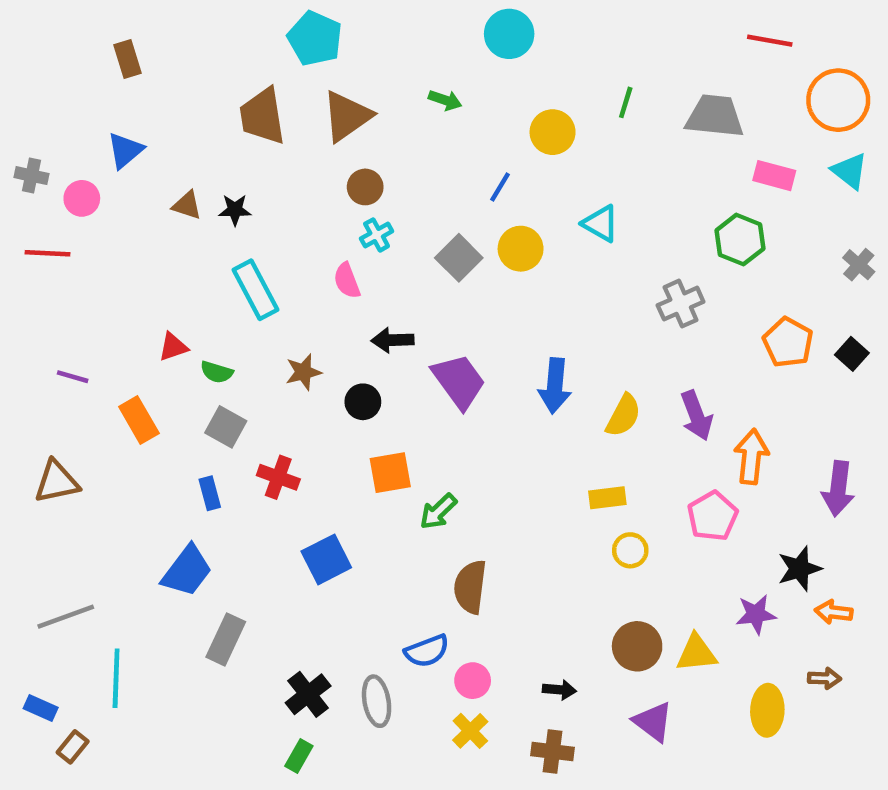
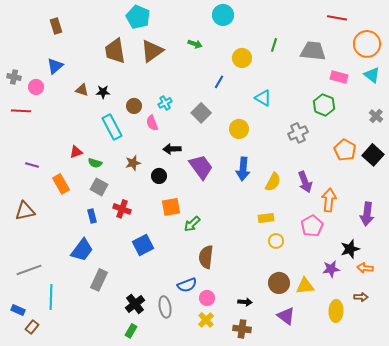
brown circle: (365, 187) -> (134, 106), moved
yellow circle: (521, 249) -> (239, 129), moved
black square: (852, 354) -> (373, 155), size x1.5

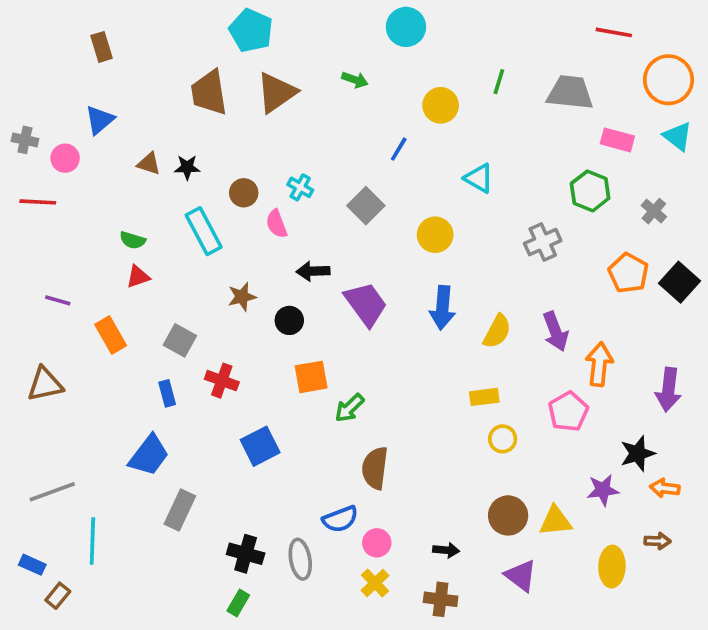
cyan cross: (165, 103) -> (300, 187), turned -32
gray cross: (376, 116) -> (654, 211), moved
green semicircle: (95, 163) -> (133, 240), moved
black cross: (135, 304) -> (246, 554), turned -36

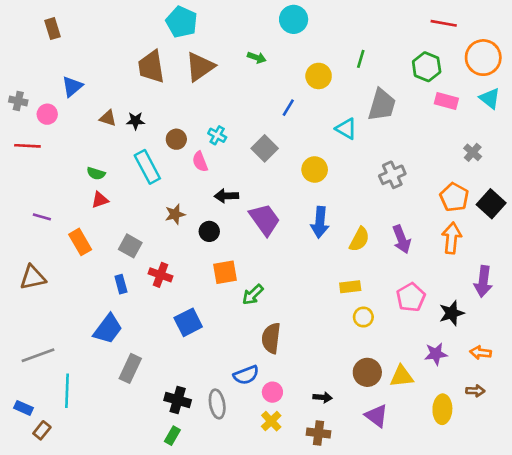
brown rectangle: (102, 47) -> (52, 29), moved
gray trapezoid: (570, 93) -> (382, 105), moved, turned 100
green hexagon: (590, 191) -> (427, 67), moved
orange arrow: (599, 364) -> (452, 238), moved
black star: (637, 453) -> (452, 313), moved

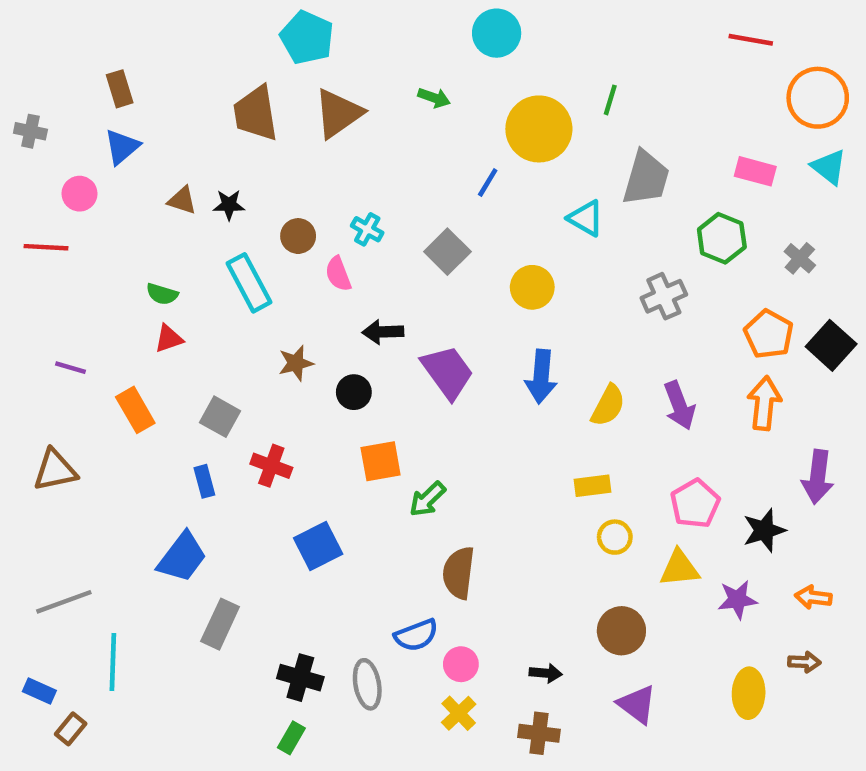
brown rectangle: (52, 29) -> (120, 89), moved
green hexagon: (427, 67) -> (722, 238), moved
yellow circle: (319, 76) -> (539, 129), size x1.5
gray cross: (18, 101) -> (30, 131), moved
yellow triangle: (402, 376) -> (679, 568), moved

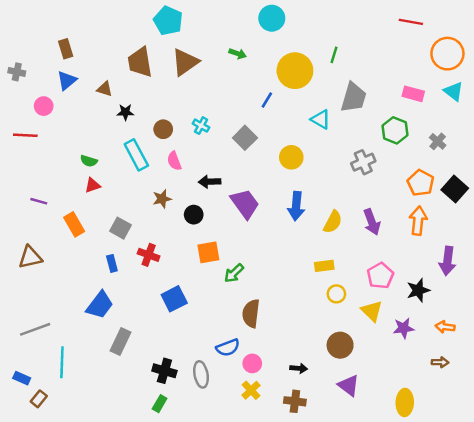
brown triangle: (182, 200) -> (105, 89), moved
pink semicircle: (338, 274) -> (174, 161), moved
yellow triangle: (679, 568) -> (372, 311), turned 50
yellow ellipse: (749, 693) -> (405, 402), moved

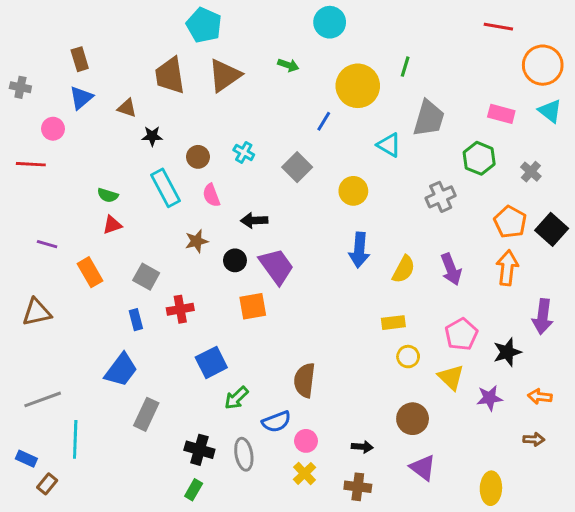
purple trapezoid: (245, 204) -> (276, 266), moved
red cross: (149, 255) -> (180, 309), turned -30
green arrow: (234, 273) -> (236, 398), moved

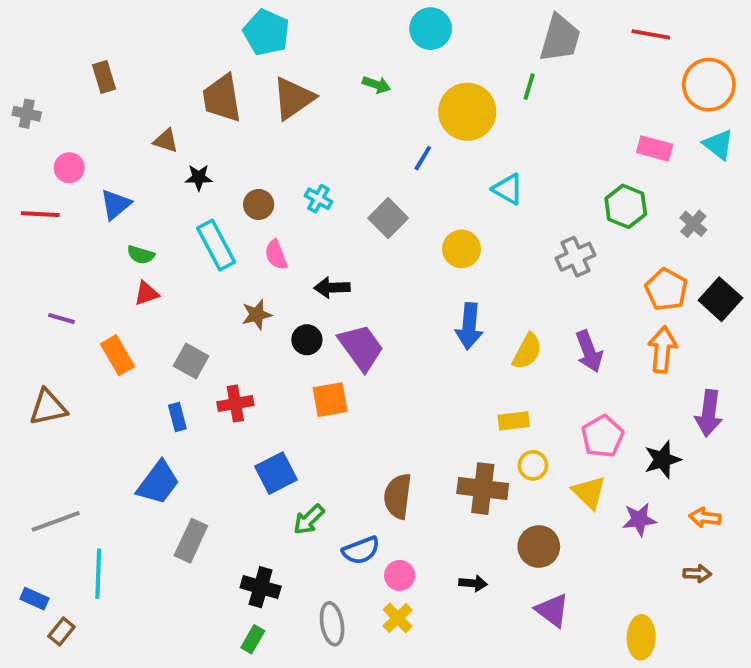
blue triangle: (81, 98) -> (116, 204), moved
gray trapezoid: (429, 118) -> (560, 38), moved
gray ellipse: (244, 454) -> (332, 624), moved
brown cross: (358, 487) -> (483, 489), moved, size x1.4

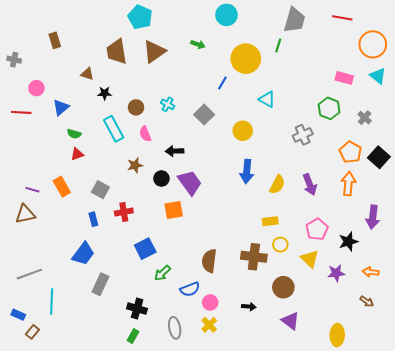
purple line: (62, 318) -> (32, 190), moved
brown arrow: (697, 574) -> (367, 301), turned 32

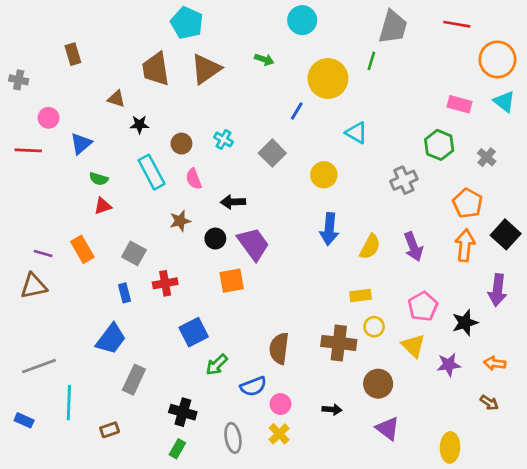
black square: (379, 157) -> (506, 234), moved
brown rectangle: (32, 332) -> (110, 430), moved, turned 32

